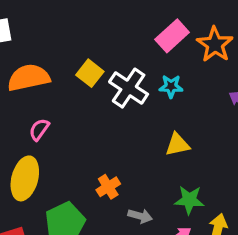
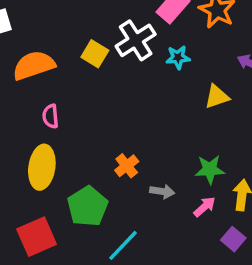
white cross: (129, 88) -> (136, 40), moved, turned 30
pink semicircle: (39, 130) -> (51, 116), turned -35
yellow triangle: (177, 145) -> (217, 97), moved

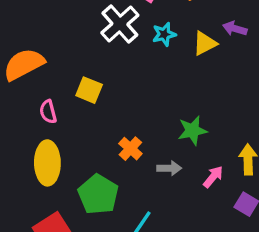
yellow square: (95, 54) -> (89, 90), moved
yellow triangle: (217, 97) -> (205, 43), moved
green star: (210, 169) -> (192, 131), moved

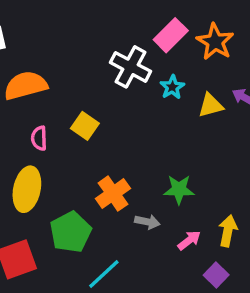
white cross: (120, 24) -> (130, 67), turned -33
cyan star: (164, 34) -> (172, 87), turned -30
orange cross: (130, 149) -> (113, 194), size x1.4

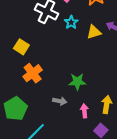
orange cross: (113, 194) -> (33, 73), moved
pink arrow: (189, 240) -> (84, 111), turned -56

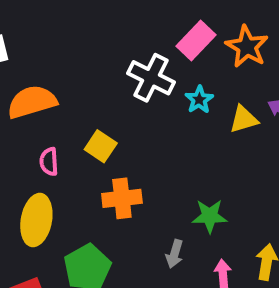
orange cross: (33, 73) -> (122, 198), turned 30
gray arrow: (60, 101) -> (175, 254), turned 96

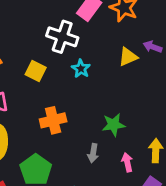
cyan star: (199, 100) -> (81, 69), moved
yellow square: (101, 146) -> (36, 71), moved

